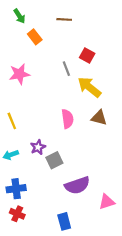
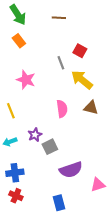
green arrow: (19, 16) -> (18, 15), size x1.5
orange rectangle: (35, 37) -> (19, 41), moved
pink star: (19, 74) -> (26, 80), moved, turned 30

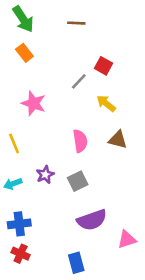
gray line: (61, 63) -> (79, 81), turned 64
yellow arrow: (82, 80) -> (106, 103), size x0.7
gray square: (50, 147) -> (78, 181), moved

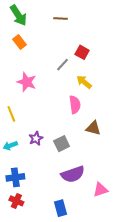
brown triangle: (118, 140) -> (93, 128), moved
pink semicircle: (80, 141) -> (75, 105), moved

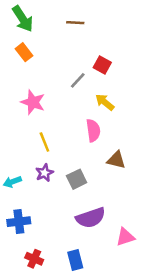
yellow line: (11, 114) -> (44, 142), moved
red cross: (16, 201) -> (34, 259), moved

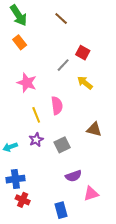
brown line: (75, 23) -> (61, 18), turned 40
pink semicircle: (93, 130) -> (57, 106), moved
purple semicircle: (91, 218) -> (73, 176), size x0.7
pink triangle: (125, 237) -> (91, 194), moved
red cross: (34, 259) -> (23, 200), moved

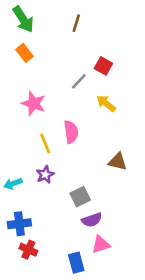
brown line: (61, 18) -> (76, 23), turned 64
gray square: (62, 145) -> (80, 197), moved
pink triangle: (91, 194) -> (101, 244), moved

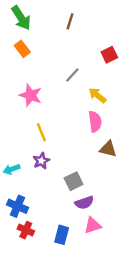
red square: (103, 66) -> (109, 55), moved, turned 35
pink semicircle: (71, 132) -> (95, 122), moved
blue cross: (19, 224) -> (17, 206), turned 30
blue rectangle: (76, 263) -> (62, 235), moved, turned 30

